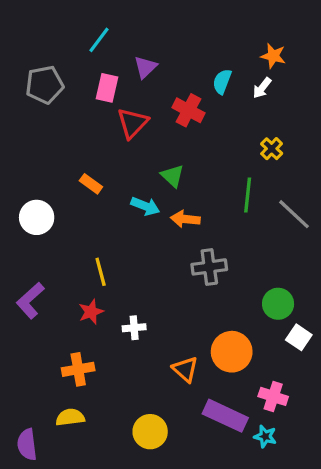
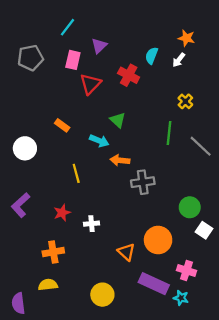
orange arrow: (185, 219) -> (120, 160), moved
yellow line: (101, 272) -> (76, 173), moved

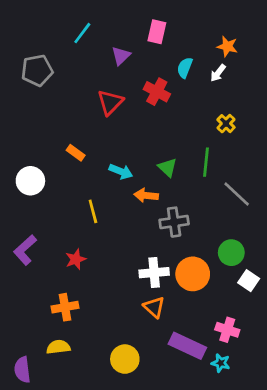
pink rectangle: (73, 60) -> (157, 32), moved
green triangle: (118, 120) -> (167, 167), moved
gray line: (201, 146) -> (237, 194), moved
white cross: (91, 224) -> (154, 273), moved, size x1.5
orange circle: (158, 240) -> (193, 274), moved

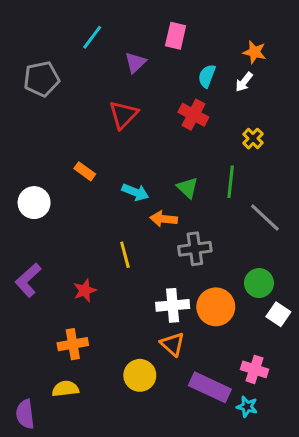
red cross: (157, 92) -> (193, 115), moved
yellow line: (93, 211) -> (125, 255), moved
yellow circle: (125, 359) -> (140, 375), moved

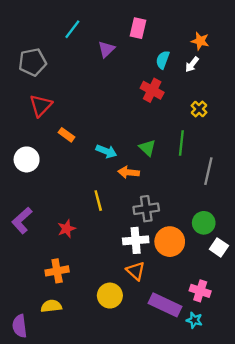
red triangle: (123, 115) -> (41, 106), moved
gray line: (265, 217) -> (208, 171), turned 60
gray cross: (195, 249) -> (146, 209), moved

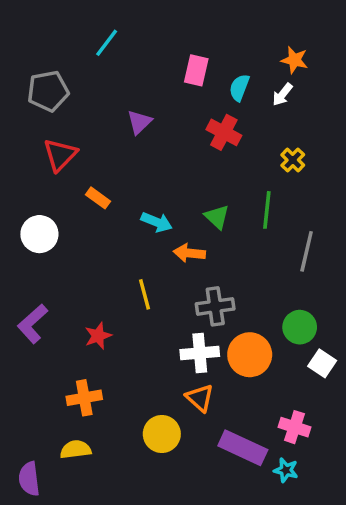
pink rectangle: (138, 28) -> (196, 70), moved
purple triangle: (106, 49) -> (139, 122), moved

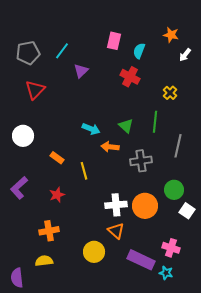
cyan line: (107, 43) -> (62, 51), moved
white arrow: (282, 94) -> (185, 55), moved
orange rectangle: (98, 198) -> (57, 158), moved
gray cross: (215, 306) -> (141, 161), moved

